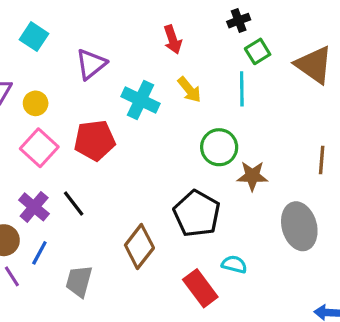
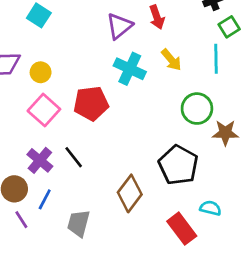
purple triangle: (91, 64) -> (119, 26), moved

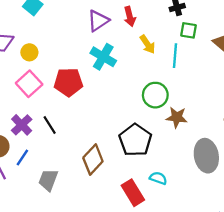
green square: (229, 27) -> (188, 30), turned 36
yellow arrow: (171, 60) -> (147, 44), moved

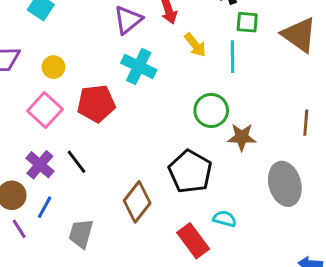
yellow circle: (29, 52) -> (53, 67), moved

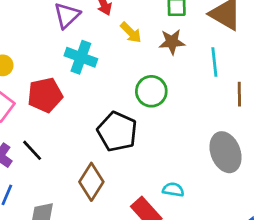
cyan line: (232, 57) -> (214, 62), moved
brown star: (242, 137) -> (172, 42), moved
black pentagon: (190, 172) -> (117, 132), moved

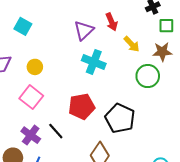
green circle: (151, 91) -> (148, 76), moved
red pentagon: (45, 95) -> (82, 106), moved

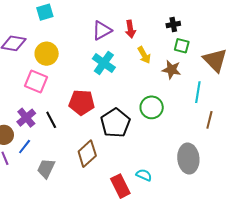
cyan square: (23, 26) -> (45, 12), turned 30
yellow circle: (35, 67) -> (47, 54), size x1.5
green circle: (148, 76) -> (152, 107), moved
pink square: (31, 97) -> (36, 82), turned -30

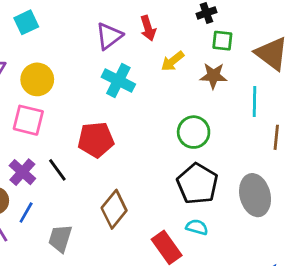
yellow arrow: (144, 55) -> (173, 61), turned 90
black pentagon: (115, 123) -> (197, 184), moved

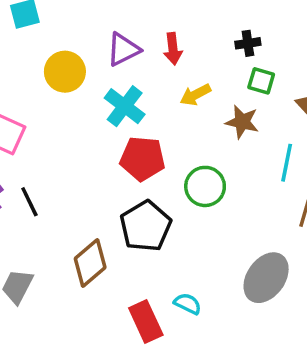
yellow circle: (37, 79) -> (65, 72), moved
red pentagon: (96, 140) -> (143, 159), moved
black pentagon: (197, 184) -> (146, 226), moved
gray ellipse: (255, 195) -> (266, 278), turned 39

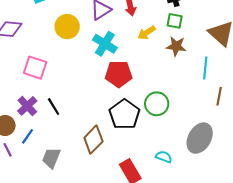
green square: (261, 81) -> (175, 21), moved
green circle: (205, 186) -> (157, 104), moved
cyan semicircle: (188, 304) -> (164, 157), moved

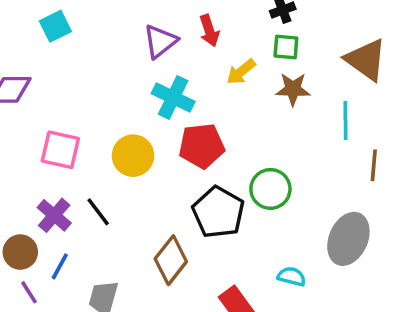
yellow circle: (67, 27) -> (133, 156), moved

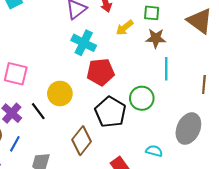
cyan line: (345, 121) -> (166, 69), moved
yellow circle: (133, 156) -> (60, 94), moved

